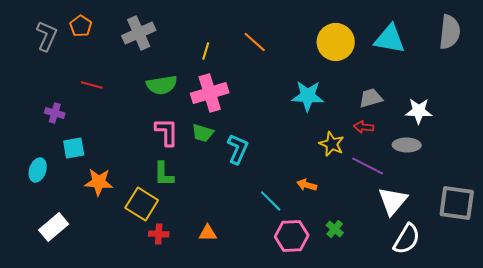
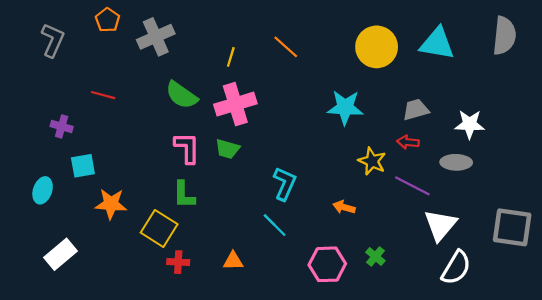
orange pentagon: (81, 26) -> (108, 20), moved
green semicircle: (162, 85) -> (182, 95), turned 44
cyan L-shape: (238, 149) -> (285, 184), moved
cyan line: (271, 201) -> (275, 225), moved

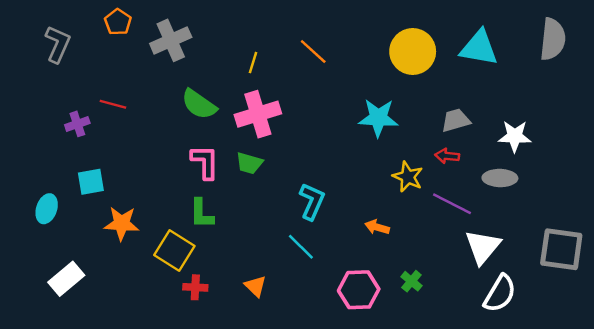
purple cross: (62, 126) -> (77, 124), moved, turned -35
orange triangle: (233, 261) -> (255, 286), turned 45

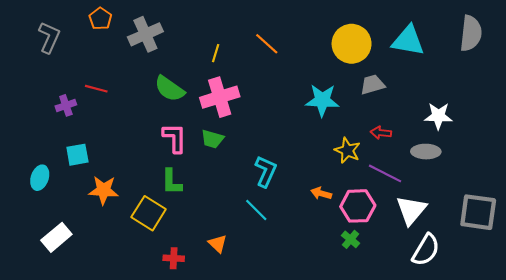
gray trapezoid: (456, 120) -> (372, 85), moved
red cross: (195, 287) -> (174, 258), moved
pink hexagon: (359, 290) -> (358, 206), moved

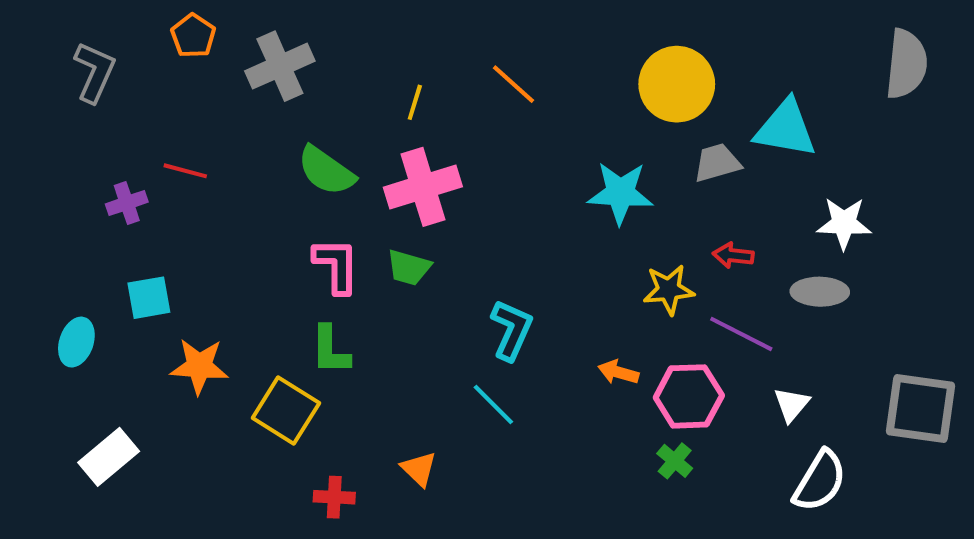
cyan triangle: (408, 41) -> (786, 128), moved
yellow star: (347, 150) -> (669, 290), turned -30
white triangle: (411, 210) -> (792, 404), size x0.6

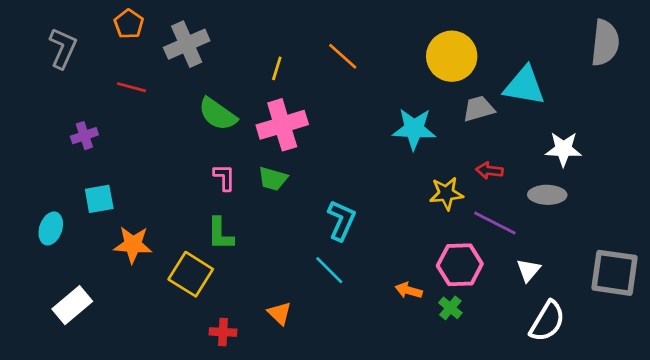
red line: (185, 171) -> (131, 87), moved
pink L-shape: (336, 265) -> (224, 177), size x0.7
orange arrow: (618, 372) -> (409, 290), moved

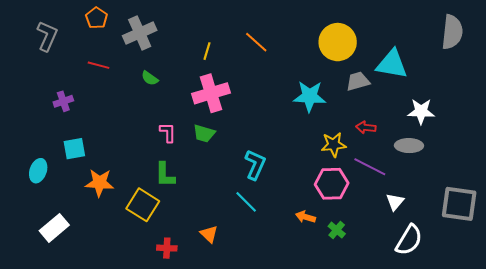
green semicircle: (218, 114) -> (150, 78), moved, size x0.6
pink hexagon: (460, 265) -> (332, 184), moved

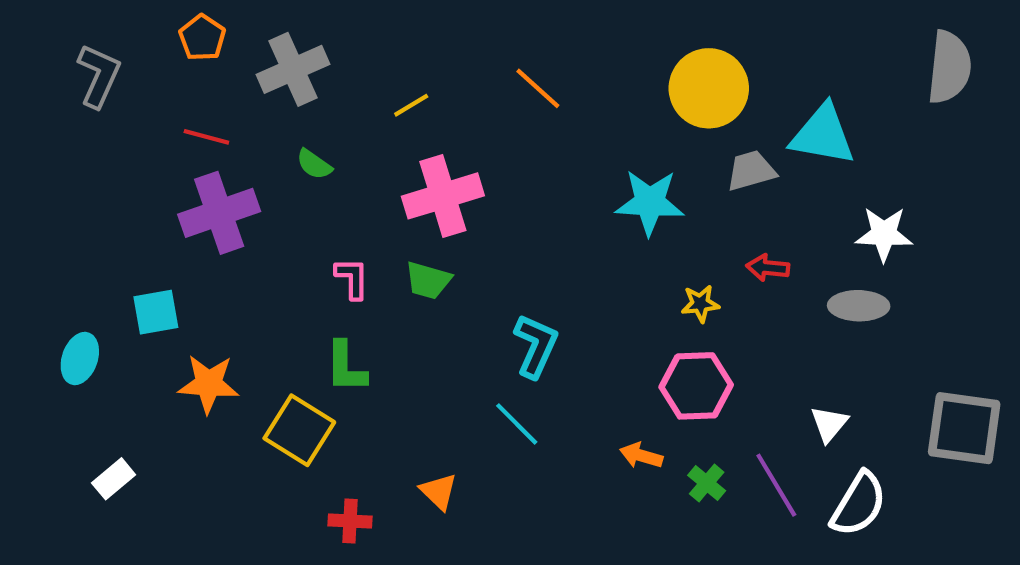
yellow line: (207, 51) -> (411, 105), moved, turned 42
purple cross: (63, 101) -> (219, 213), moved, size x1.8
yellow star: (334, 145) -> (700, 304), size x0.7
purple line: (370, 167) -> (776, 485), moved, turned 32
white rectangle: (54, 228) -> (114, 479), size x0.7

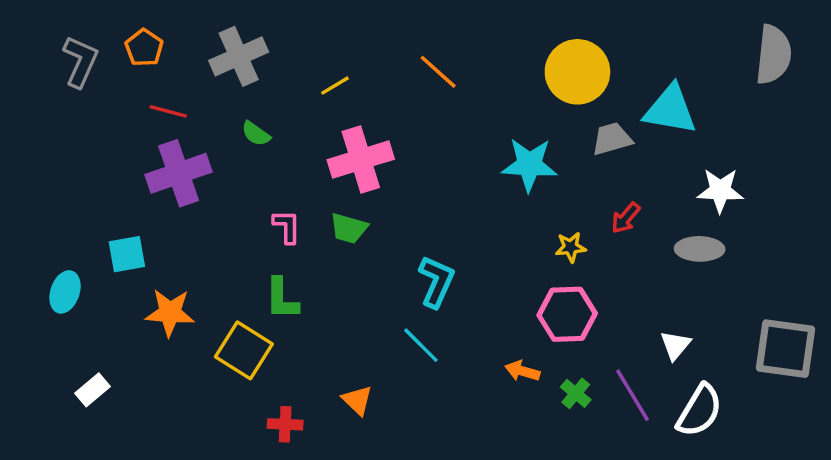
orange pentagon: (202, 38) -> (144, 48), moved
red arrow: (768, 268) -> (626, 218), turned -56

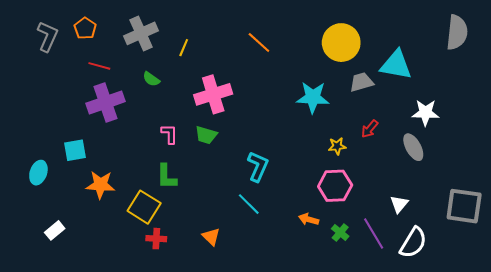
yellow line: (335, 86) -> (184, 48), moved, turned -36
gray ellipse: (700, 249) -> (413, 147), turned 60
red cross: (285, 424) -> (156, 239), moved

